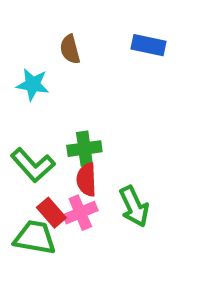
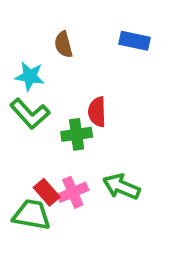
green L-shape: (33, 165) -> (30, 114), moved
red semicircle: (87, 180) -> (97, 112), moved
green arrow: (134, 206) -> (121, 187), turned 138

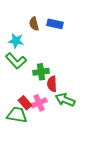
blue rectangle: (135, 41) -> (55, 24), moved
red semicircle: (97, 112) -> (52, 84), moved

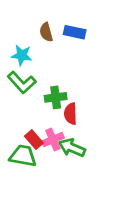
green arrow: (65, 100) -> (72, 148), moved

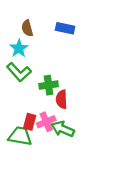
brown semicircle: (46, 32) -> (27, 28), moved
cyan star: (22, 55) -> (19, 48), turned 30
red rectangle: (34, 140) -> (30, 122), turned 56

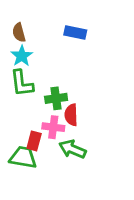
brown semicircle: (27, 28) -> (19, 33), moved
green L-shape: (19, 72) -> (22, 83), turned 35
pink cross: (46, 122) -> (53, 127), moved, turned 30

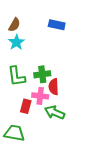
brown semicircle: (19, 33) -> (14, 25), turned -136
green L-shape: (22, 83) -> (16, 76), moved
green trapezoid: (23, 157) -> (14, 133), moved

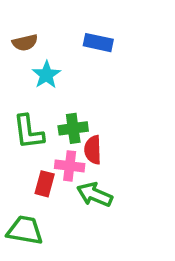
brown semicircle: (14, 25) -> (25, 43), turned 48
cyan star: (16, 42) -> (46, 75), moved

